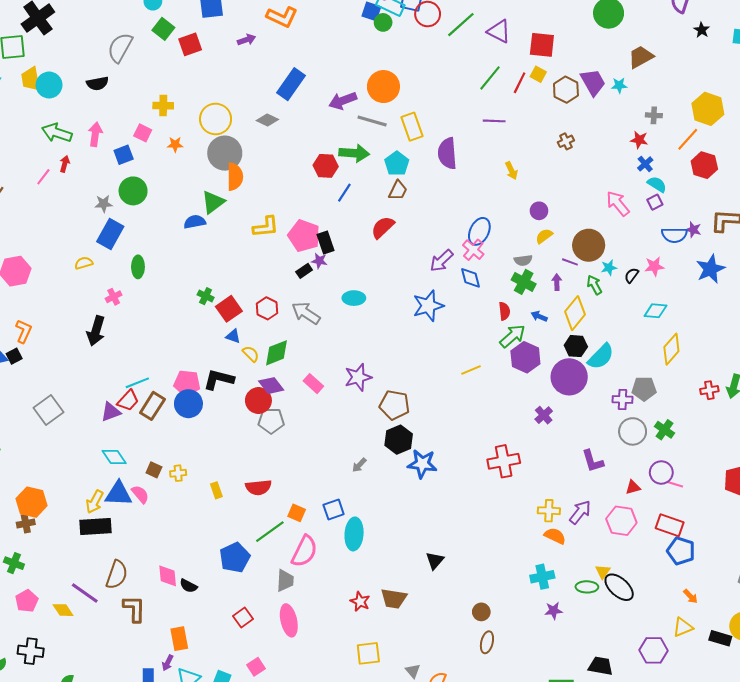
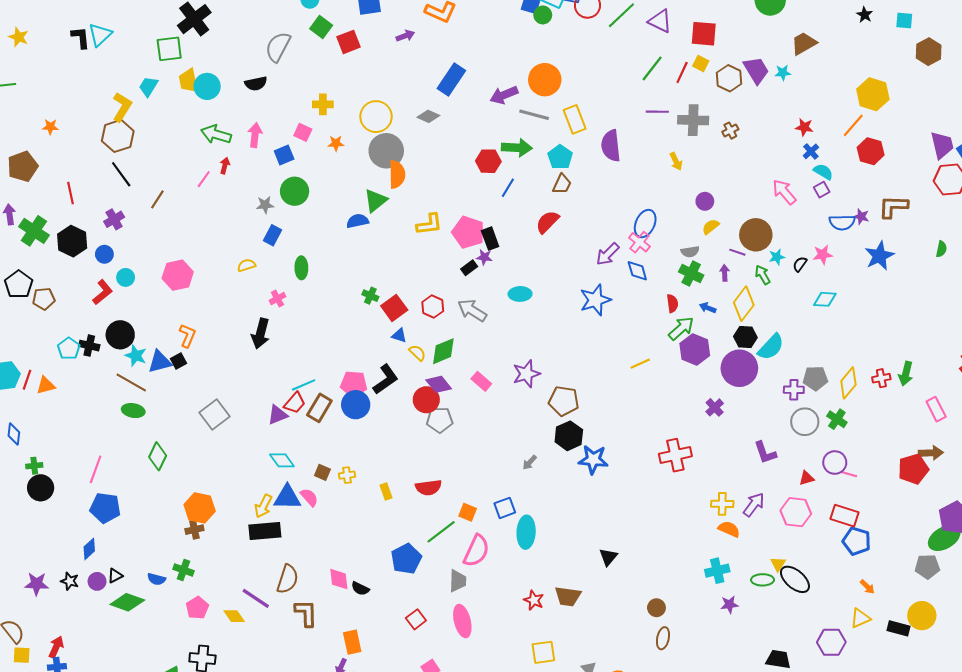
gray cross: (654, 115) -> (693, 120), moved, size x1.8
blue rectangle: (110, 234) -> (273, 235), size x0.7
yellow diamond: (671, 349) -> (848, 383), moved
black L-shape: (219, 379) -> (386, 379), turned 132

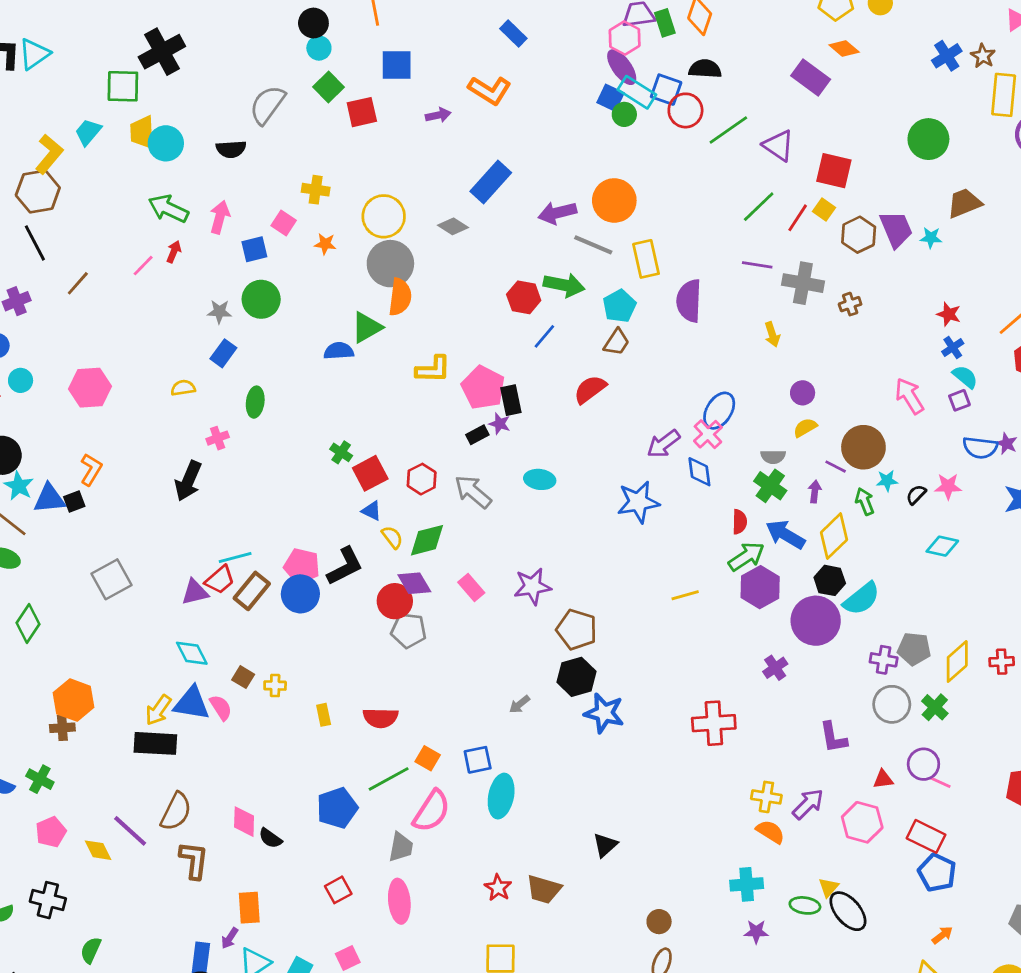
blue arrow: (708, 308) -> (785, 534), size x1.8
orange arrow: (867, 587) -> (942, 935), turned -91

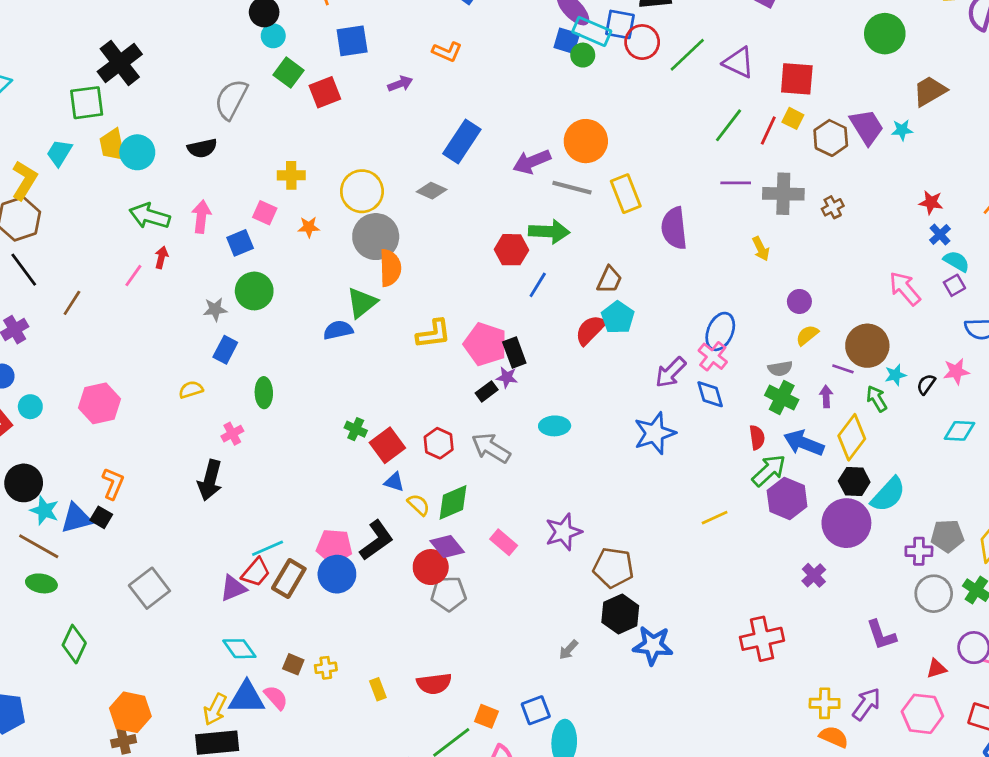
orange L-shape: (490, 90) -> (447, 52), size x0.7
cyan pentagon: (619, 306) -> (618, 317), moved
black square: (74, 501) -> (101, 517), turned -30

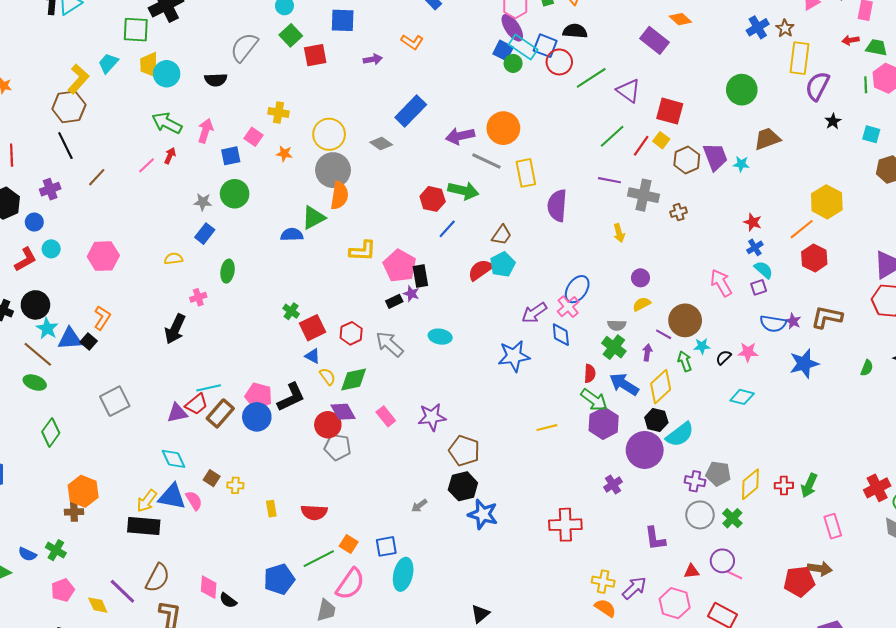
green arrow: (769, 471) -> (594, 400), turned 68

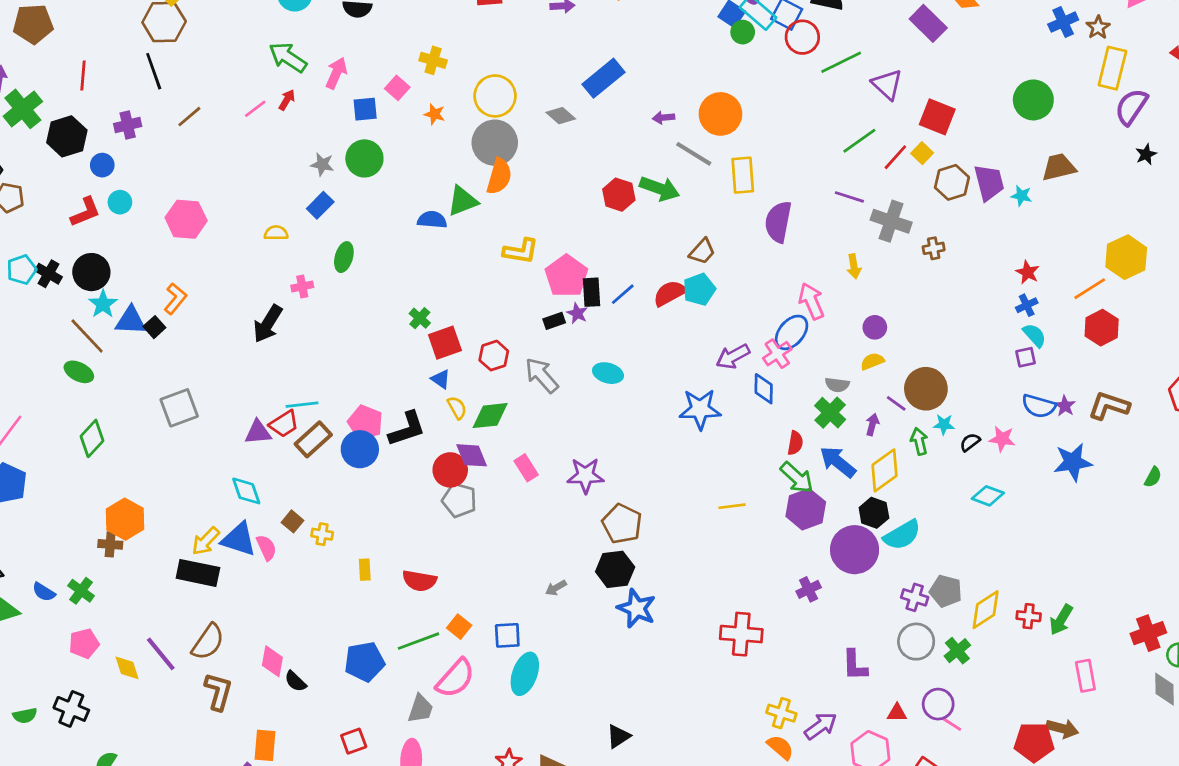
purple arrow: (460, 136) -> (664, 118), size x0.6
blue line: (447, 229) -> (623, 294), moved
pink arrow: (721, 283) -> (811, 301), moved

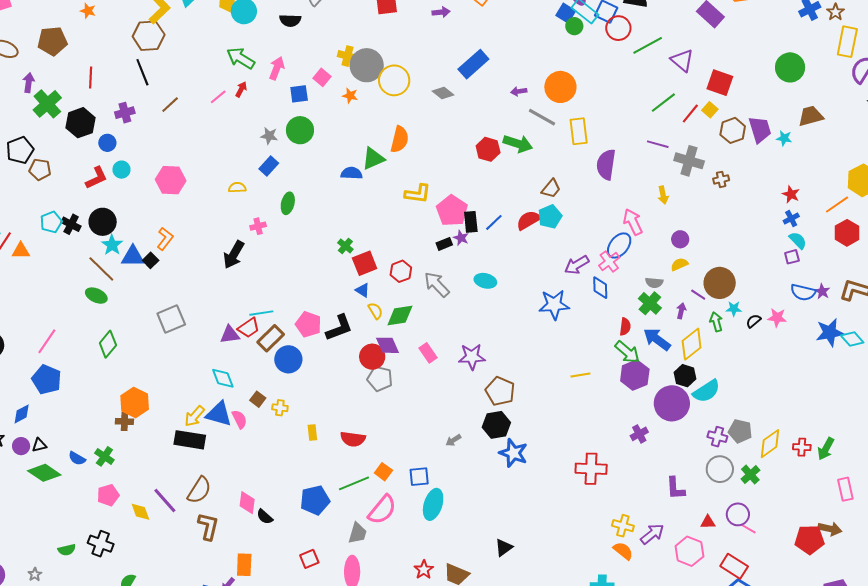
gray circle: (495, 143) -> (367, 65), moved
blue circle: (360, 449) -> (288, 359), moved
cyan diamond: (988, 496) -> (852, 339), moved, turned 30

